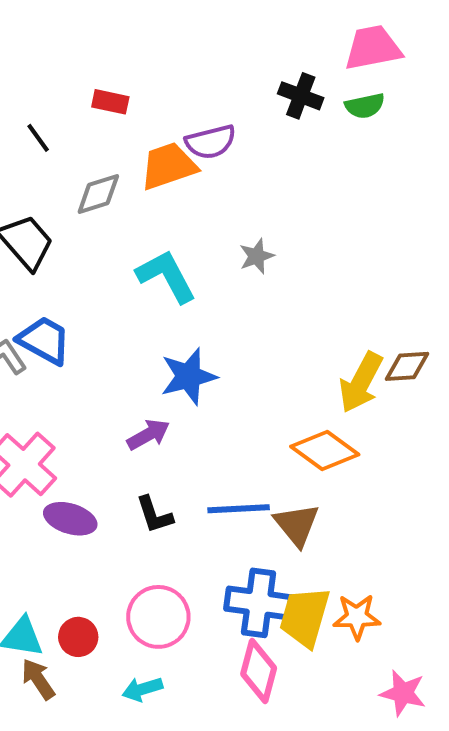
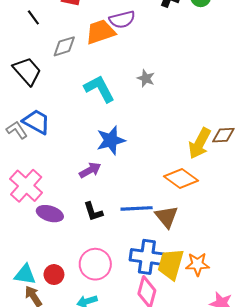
gray star: (257, 256) -> (146, 78), turned -30

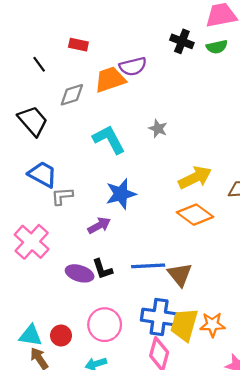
gray L-shape: (17, 130) -> (62, 196), moved, turned -60
yellow arrow: (200, 143) -> (195, 178), moved, turned -144
orange diamond: (181, 178) -> (195, 215), moved
purple ellipse: (50, 214) -> (80, 273), moved

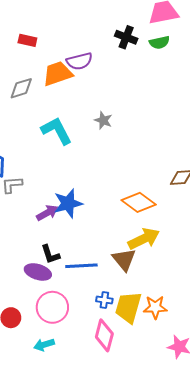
yellow arrow: (195, 178) -> (144, 239), moved
blue star: (121, 194) -> (68, 203), moved
blue line: (148, 266) -> (81, 266), moved
purple ellipse: (80, 273) -> (38, 272), moved
blue cross: (159, 317) -> (104, 300), size x0.5

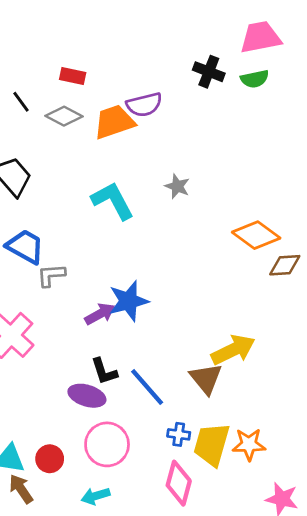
gray diamond: (21, 88) -> (64, 116), moved, turned 45
orange diamond: (139, 202) -> (256, 235), moved
blue line: (81, 266) -> (147, 387), turned 52

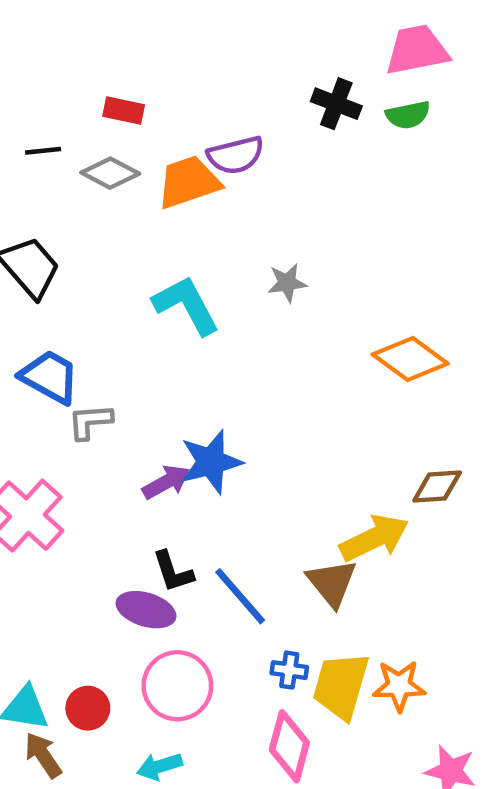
black line: (21, 102) -> (43, 151), turned -60
gray star: (177, 186) -> (287, 283), turned -30
brown diamond: (285, 265) -> (437, 487), moved

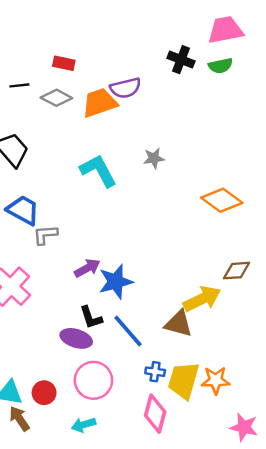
blue star: (211, 462) -> (116, 282), moved
brown triangle: (332, 583) -> (179, 324), turned -36

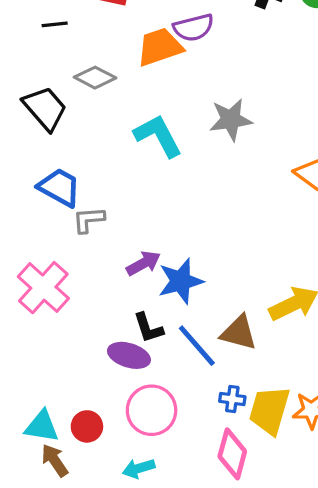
gray diamond: (56, 98) -> (95, 78), moved
gray star: (154, 158) -> (231, 120), size x1.5
brown triangle: (179, 324) -> (239, 333), moved

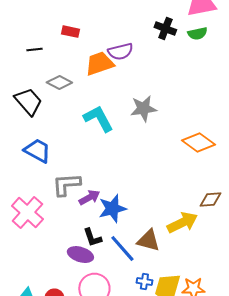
gray L-shape: (89, 220) -> (66, 185), moved, size x1.4

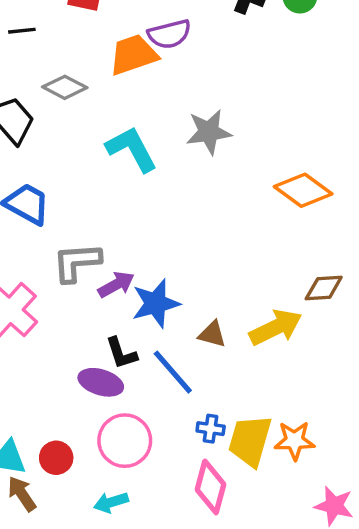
brown triangle: (148, 241) -> (212, 334), moved, size x0.7

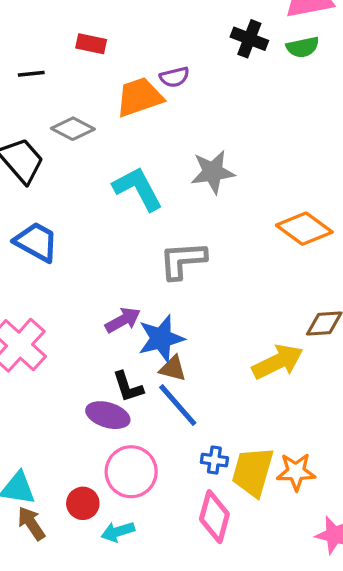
purple semicircle: (169, 34) -> (174, 77), size x0.7
gray L-shape: (77, 262) -> (183, 260), moved
brown triangle: (212, 334) -> (173, 368), moved
red circle: (56, 458) -> (83, 503), moved

